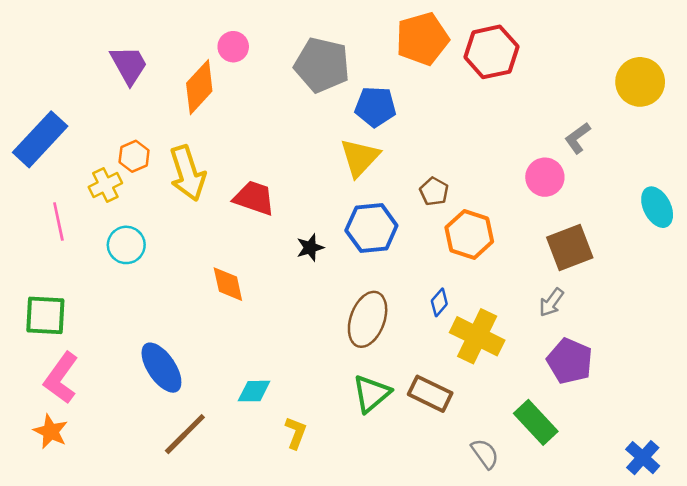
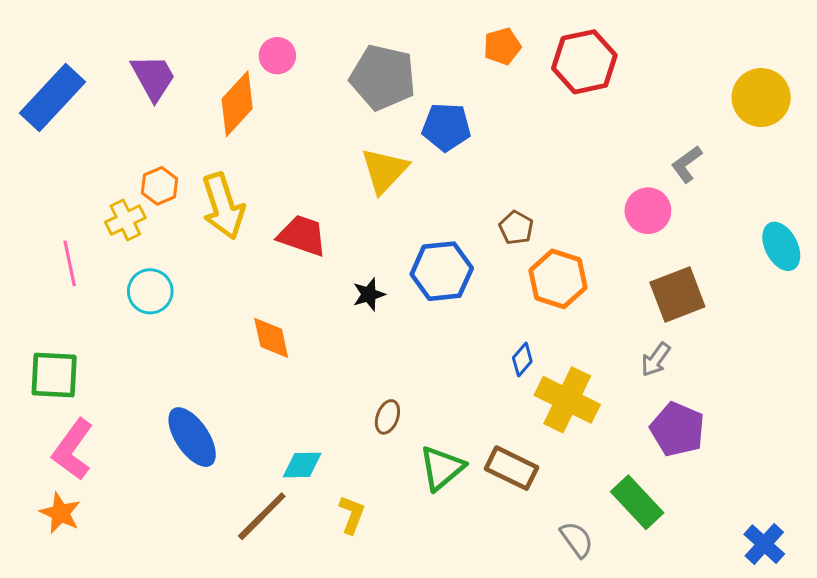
orange pentagon: (422, 39) -> (502, 46), size x0.6
blue rectangle: (40, 139) -> (53, 98), moved
yellow triangle: (360, 158) -> (384, 170), moved
brown ellipse: (368, 319) -> (387, 417), moved, size x0.5
brown line: (185, 434) -> (262, 516), moved

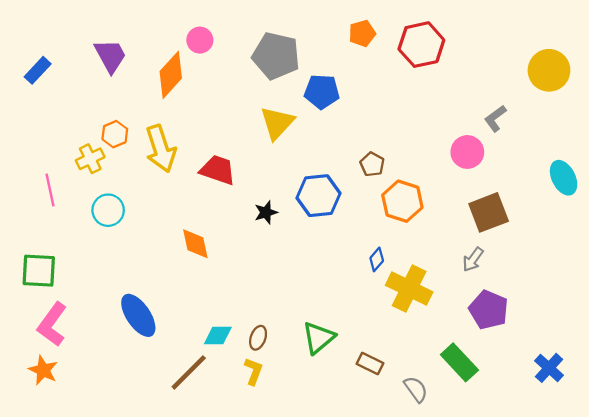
blue rectangle: (53, 98) -> (38, 70), size x0.6
brown ellipse: (387, 417) -> (258, 338), moved
brown rectangle: (511, 468) -> (370, 363), moved, size x0.7
blue cross: (764, 544) -> (549, 368), moved

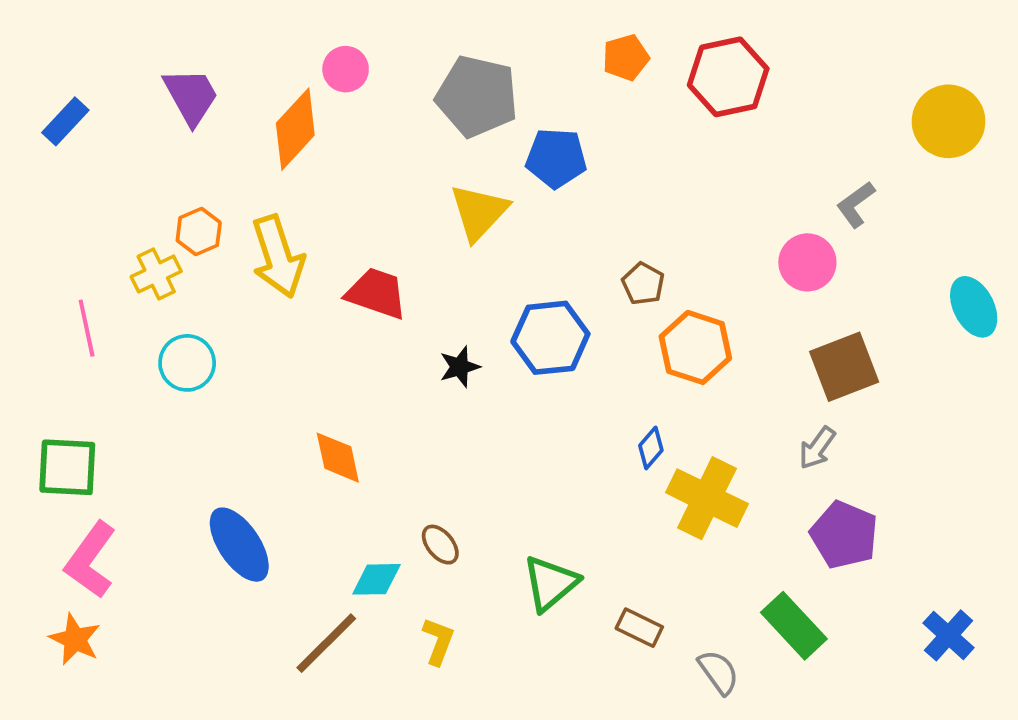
orange diamond: (195, 244) -> (338, 458), moved
brown ellipse: (258, 338) -> (440, 545), moved, turned -60

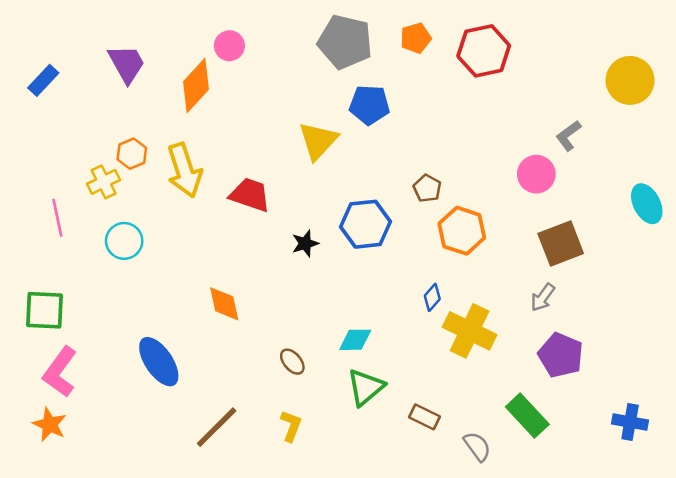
gray pentagon: (477, 96) -> (345, 42), moved
cyan diamond: (376, 579) -> (355, 340), moved
blue cross: (949, 635) -> (630, 422), turned -32

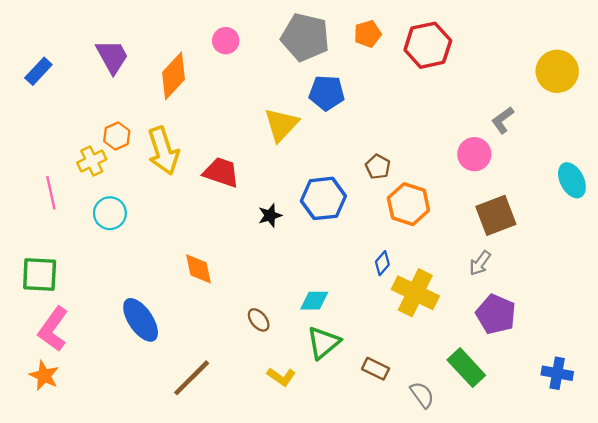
pink circle: (229, 46) -> (226, 41), moved
yellow L-shape: (291, 426) -> (281, 377), moved, turned 104

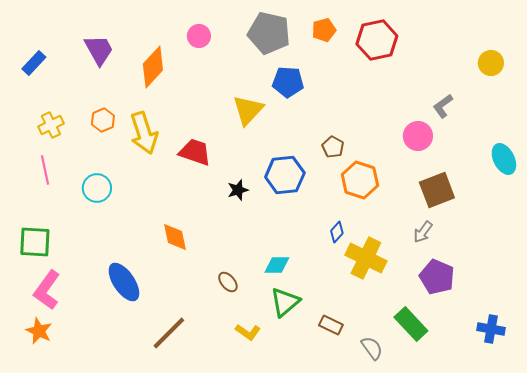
yellow circle: (557, 71) -> (491, 63), size x0.7
yellow cross: (92, 161) -> (51, 125), moved

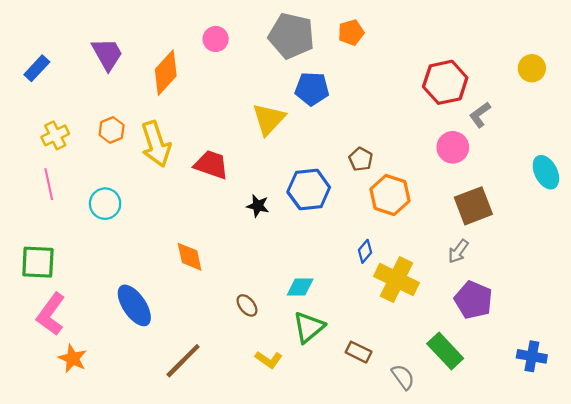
red hexagon: (377, 40) -> (445, 82), moved
black star: (238, 190) -> (258, 206), turned 30
orange star: (39, 331) -> (73, 359), moved

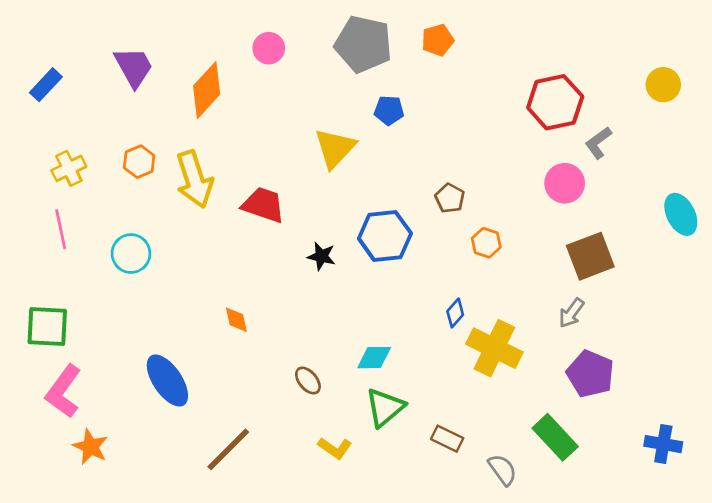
blue pentagon: (312, 89) -> (389, 110), size x0.7
orange hexagon: (390, 195) -> (486, 243), size x0.6
orange diamond: (190, 257) -> (236, 320), size x0.7

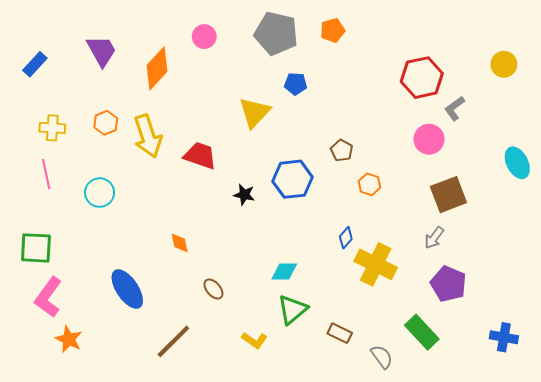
yellow cross: (69, 168) -> (52, 128), turned 30
brown ellipse: (308, 381) -> (213, 289), moved

